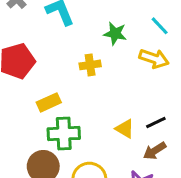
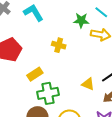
green star: (115, 34) -> (81, 20), moved
yellow cross: (90, 65) -> (59, 45), turned 32

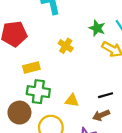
yellow triangle: (88, 84) -> (72, 101), moved, turned -32

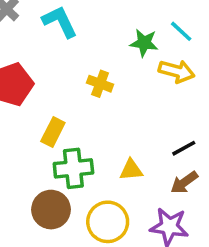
yellow rectangle: (31, 67) -> (53, 132), turned -35

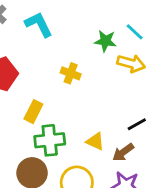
yellow triangle: (131, 170) -> (95, 141), turned 30
brown arrow: (184, 182) -> (123, 152), moved

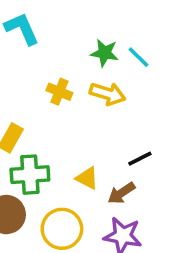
cyan line: (135, 32) -> (139, 57), moved
yellow arrow: (131, 63) -> (108, 94), moved

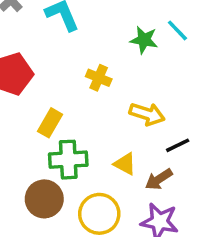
cyan line: (139, 57) -> (177, 30), moved
yellow arrow: (108, 94) -> (147, 114), moved

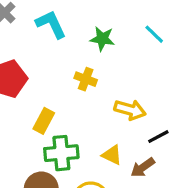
green star: (144, 40) -> (102, 39), moved

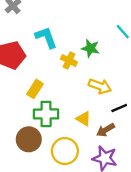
cyan L-shape: (51, 24) -> (46, 37), moved
green star: (102, 39) -> (90, 48), moved

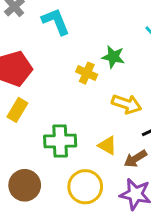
cyan L-shape: (46, 37) -> (56, 21), moved
yellow rectangle: (35, 89) -> (17, 110), moved
brown circle: (29, 139) -> (25, 185), moved

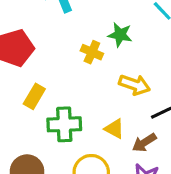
yellow rectangle: (17, 110) -> (34, 96), moved

